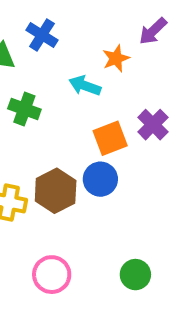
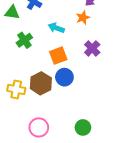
orange star: (116, 58) -> (83, 18), moved
green cross: (24, 109) -> (24, 40), turned 35
orange square: (110, 138) -> (58, 56), moved

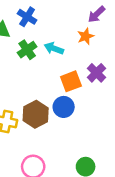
green cross: (24, 40) -> (27, 50), moved
orange square: (58, 56) -> (71, 81), moved

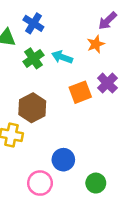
blue circle: (64, 107) -> (63, 160), moved
brown hexagon: (36, 114) -> (32, 108), moved

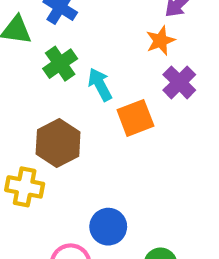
cyan arrow: (62, 57) -> (100, 84), moved, turned 42
purple cross: (107, 83) -> (179, 82), moved

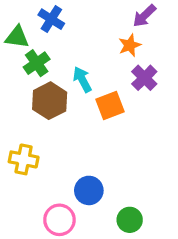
green cross: (60, 64) -> (37, 63), moved
brown hexagon: (58, 143) -> (50, 101), moved

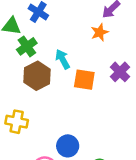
purple cross: (144, 78) -> (120, 72), moved
orange square: (110, 106) -> (84, 80), turned 30

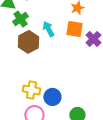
orange square: (84, 80) -> (74, 29), moved
yellow cross: (17, 122) -> (31, 90), moved

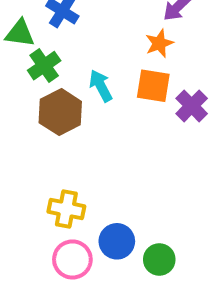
blue circle: (52, 97) -> (117, 241), moved

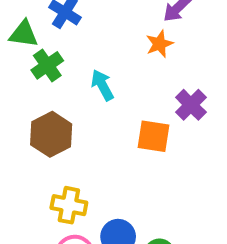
orange square: (153, 86) -> (154, 136), moved
brown hexagon: (60, 112) -> (51, 134), moved

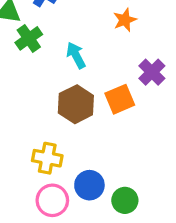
brown hexagon: (51, 134) -> (76, 104), moved
orange square: (154, 136) -> (120, 99), turned -32

